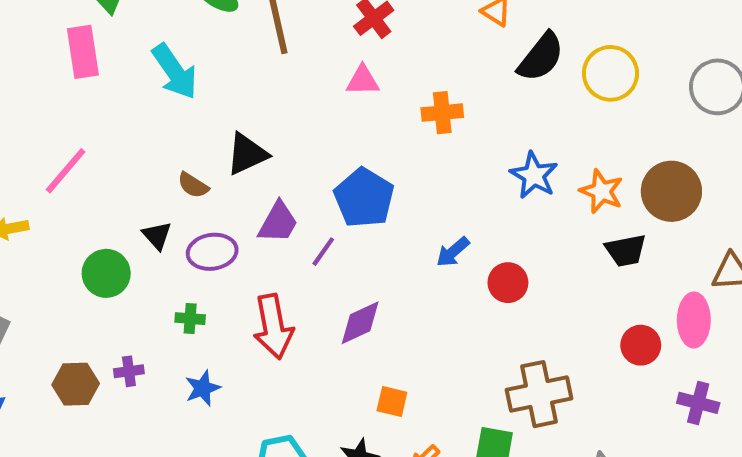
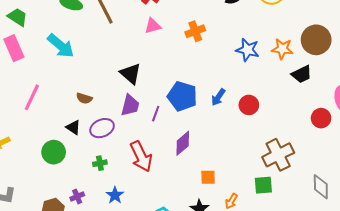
black triangle: (247, 154) -> (131, 74), moved, turned -40
pink line: (66, 171) -> (32, 97), moved
blue pentagon: (364, 198) -> (182, 96), moved

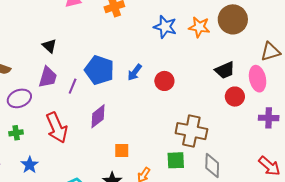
black triangle: (131, 74) -> (49, 46), size x0.7
black trapezoid: (302, 74) -> (225, 70), moved
brown cross: (278, 155) -> (191, 131), turned 36
gray diamond: (321, 187) -> (212, 166), moved

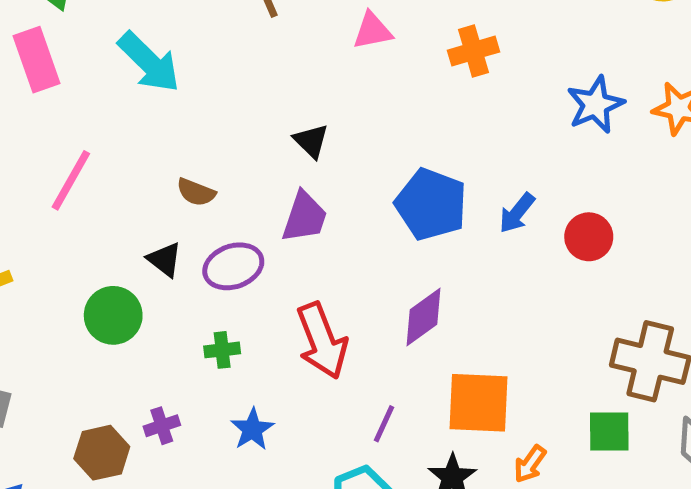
blue star: (165, 27) -> (595, 105), turned 30
purple line: (73, 86) -> (384, 424), moved
orange square: (122, 151) -> (478, 403), size x1.8

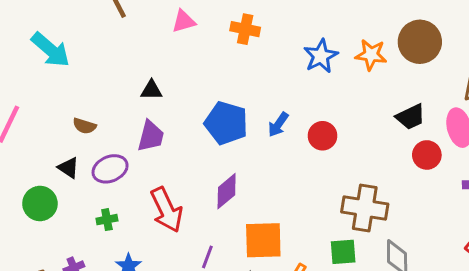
orange cross: (473, 51) -> (245, 29), turned 32
black triangle: (311, 141) -> (151, 90), turned -40

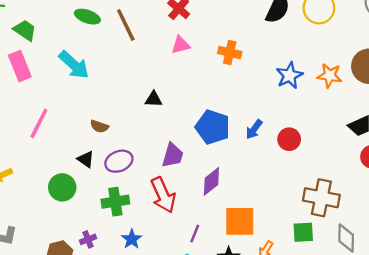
purple trapezoid: (151, 136) -> (173, 155), moved
green cross: (107, 220) -> (115, 202), size x1.6

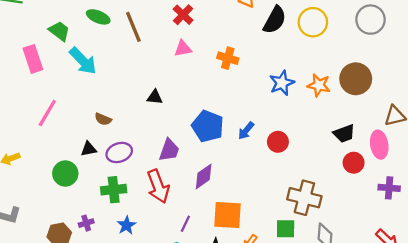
green trapezoid: (25, 30) -> (59, 31), moved
black triangle: (86, 159) -> (89, 149), turned -49

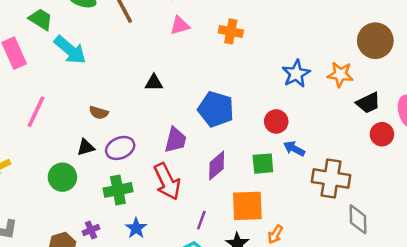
blue star: (282, 83) -> (296, 74), moved
orange star: (319, 85) -> (340, 74), moved
blue arrow: (246, 131) -> (294, 149), moved, turned 84
red circle: (278, 142) -> (276, 121), moved
green square: (286, 229) -> (263, 164), moved

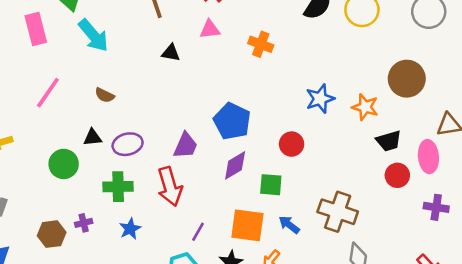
black triangle: (154, 83) -> (171, 53), moved
brown semicircle: (99, 113) -> (105, 95), moved
blue arrow: (294, 149) -> (289, 225), moved
purple diamond: (217, 166) -> (235, 165), moved

